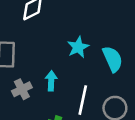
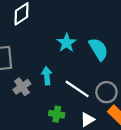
white line: (83, 100) -> (77, 89), turned -60

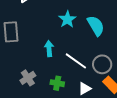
gray cross: (22, 87) -> (28, 78), moved

